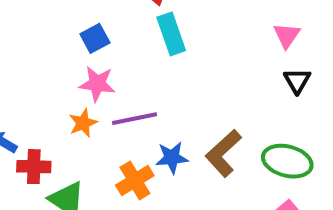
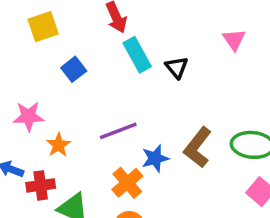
black triangle: (297, 81) -> (177, 67), moved
pink star: (97, 84) -> (29, 116), moved
orange star: (83, 123) -> (58, 145), moved

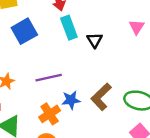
blue square: (74, 69) -> (24, 31), size x1.5

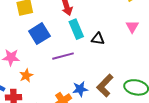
black triangle: (95, 40) -> (98, 39), turned -48
purple line: (49, 78) -> (63, 56), moved

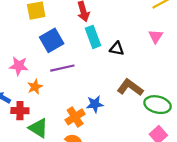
purple line: (63, 56) -> (62, 68), moved
brown L-shape: (105, 85) -> (130, 87), moved, turned 80

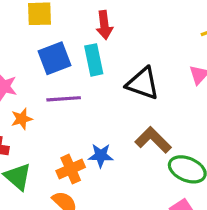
cyan rectangle: (93, 37) -> (94, 60), moved
black triangle: (117, 49) -> (143, 83), size x1.6

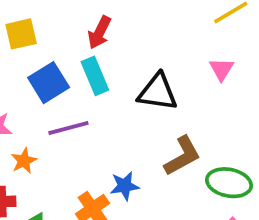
red arrow: (104, 25) -> (99, 32), turned 44
brown L-shape: (153, 140) -> (182, 156), turned 117

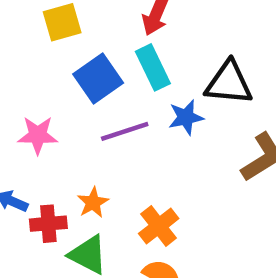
orange star: (24, 161) -> (93, 203), moved
blue star: (125, 186) -> (186, 117), moved

